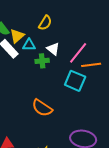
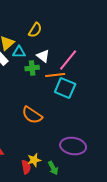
orange line: (91, 65) -> (55, 75), moved

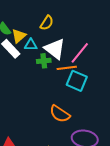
white triangle: (43, 56) -> (55, 49), size x1.6
orange semicircle: (32, 115) -> (60, 114), moved

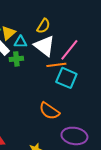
yellow semicircle: (47, 23) -> (43, 26), moved
green cross: (44, 61) -> (16, 59), moved

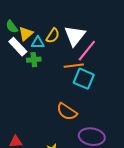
yellow semicircle: (43, 26) -> (53, 36), moved
white triangle: (44, 46) -> (75, 36), moved, turned 30

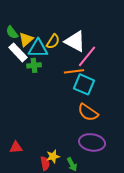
white triangle: (75, 36) -> (75, 41), turned -40
cyan triangle: (38, 43) -> (38, 48), size x1.5
orange semicircle: (67, 112) -> (88, 112), moved

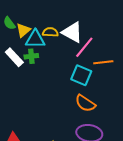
yellow semicircle: (53, 41) -> (50, 32), turned -119
white rectangle: (18, 52) -> (14, 57), moved
orange line: (74, 71) -> (103, 62), moved

